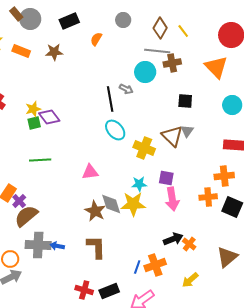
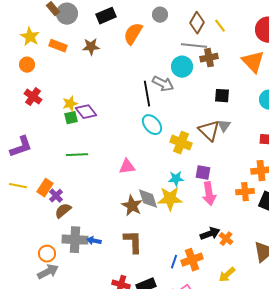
orange semicircle: (96, 39) -> (133, 34), size x1.6
gray arrow: (126, 89) -> (163, 84), size x1.5
brown semicircle: (26, 216) -> (63, 211), size x0.7

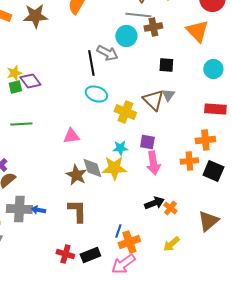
brown star: (91, 47) -> (35, 16), size x1.4
cyan ellipse: (152, 125) -> (96, 94), turned -30
orange cross: (192, 260) -> (129, 242), moved

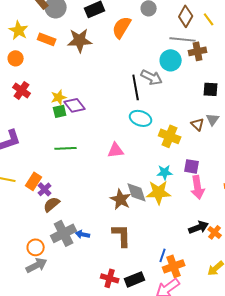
brown triangle: (153, 100) -> (198, 124), size x0.6
pink triangle: (71, 136) -> (116, 150), moved
gray cross: (19, 209) -> (64, 233), turned -30

